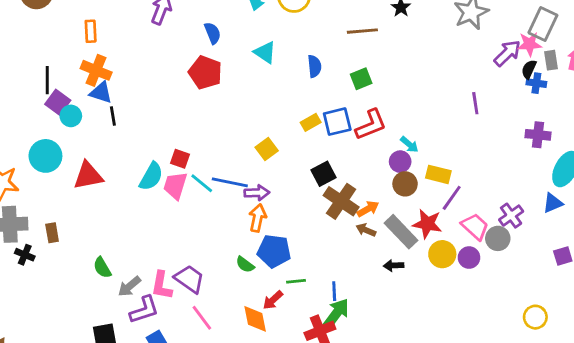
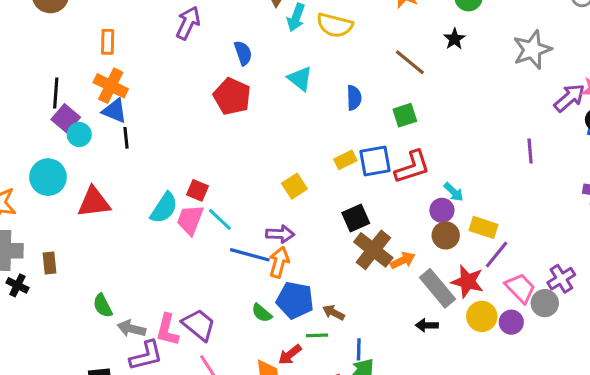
brown line: (362, 31) -> (410, 62), turned 40
blue line: (230, 182) -> (250, 255), moved
brown arrow: (366, 230) -> (334, 313), moved
gray arrow: (129, 286) -> (131, 329), turned 50

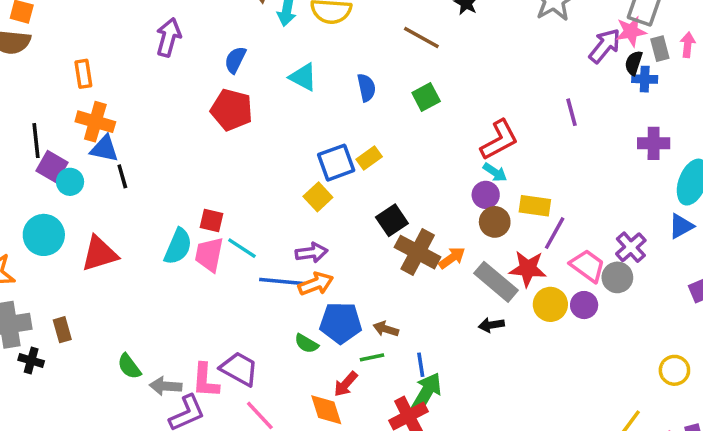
blue semicircle: (243, 53) -> (235, 60), turned -125
blue square: (375, 161) -> (336, 163), moved
red L-shape: (412, 167) -> (499, 140), moved
orange arrow: (279, 262) -> (316, 284), turned 64

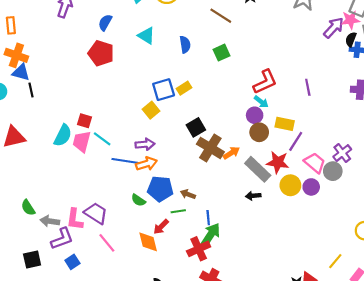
purple line: (571, 112) -> (308, 87), moved

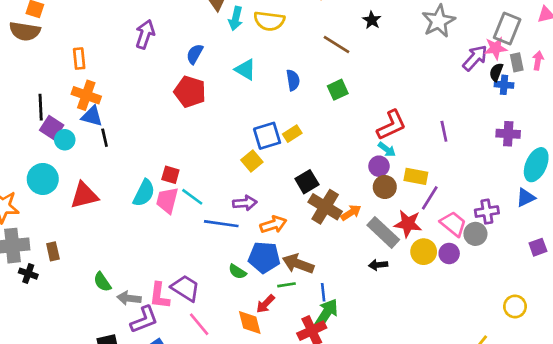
purple cross: (342, 153) -> (487, 212), turned 30
orange arrow: (146, 164) -> (273, 225), moved
brown arrow: (188, 194) -> (298, 264), size x1.6

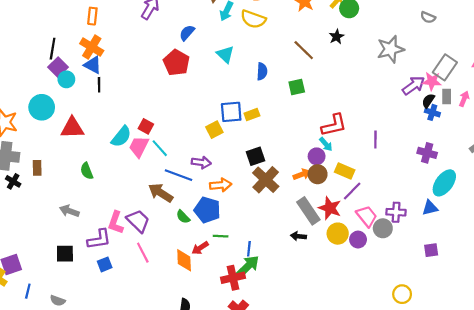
orange arrow: (351, 213) -> (302, 174), moved
brown arrow: (298, 264) -> (161, 193), moved
green semicircle: (102, 282) -> (87, 171), moved
gray arrow: (129, 298) -> (69, 211), moved

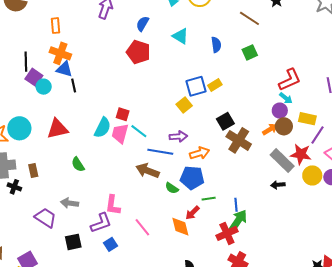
cyan circle: (42, 107) -> (19, 128), moved
purple trapezoid: (138, 221) -> (46, 218), moved

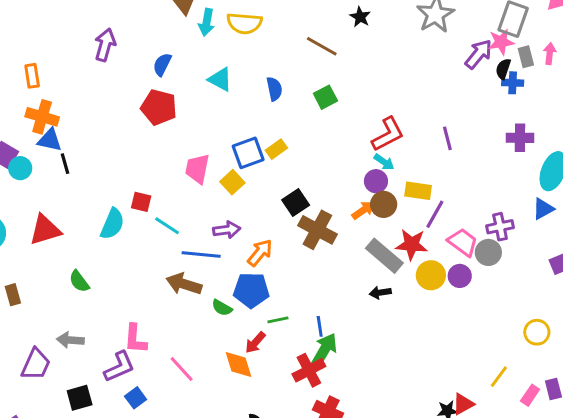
pink trapezoid: (120, 133) -> (197, 169), moved
orange arrow: (199, 153) -> (260, 253), turned -30
purple trapezoid: (46, 218) -> (36, 364), turned 85

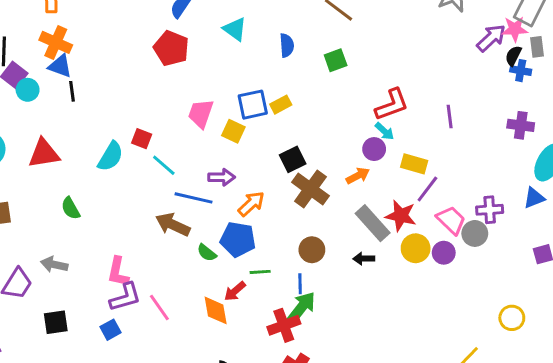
yellow square: (232, 182) -> (233, 131), turned -30
brown circle: (384, 204) -> (312, 250), moved
purple L-shape: (119, 367) -> (125, 297), moved

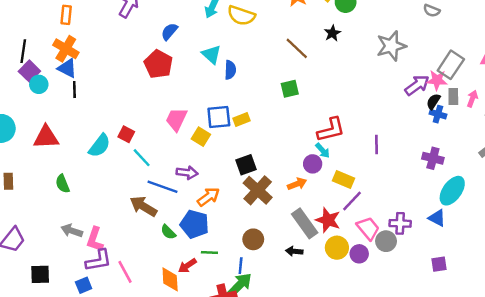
blue semicircle: (287, 45) -> (230, 70), moved
blue triangle: (534, 198) -> (437, 218), turned 42
gray arrow: (54, 265) -> (72, 231), moved

